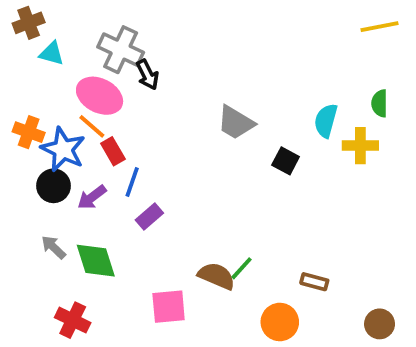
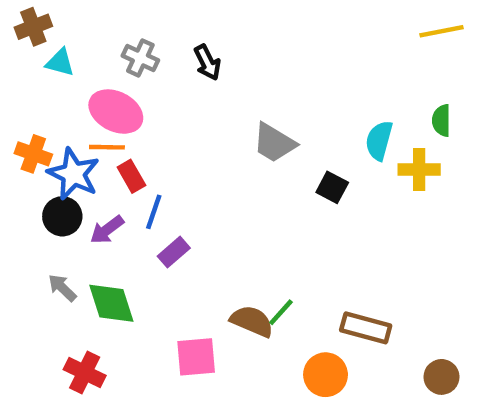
gray cross: (121, 50) -> (140, 58), size x0.7
black arrow: (147, 75) -> (207, 62), moved
orange line: (92, 126) -> (107, 147), turned -40
brown rectangle: (314, 282) -> (366, 328), size x1.5

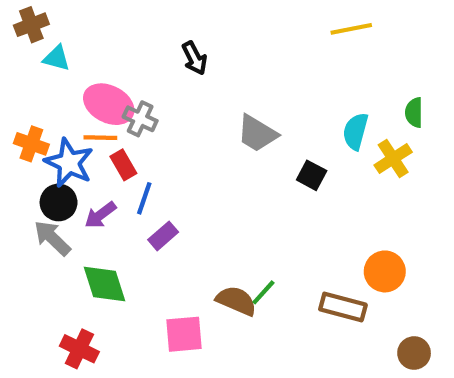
yellow line: (441, 31) -> (351, 29), moved
gray cross: (140, 58) -> (140, 119), moved
yellow cross: (419, 170) -> (393, 159), turned -33
gray arrow: (62, 288) -> (52, 238), moved, size x1.4
orange circle: (326, 375) -> (385, 271), moved

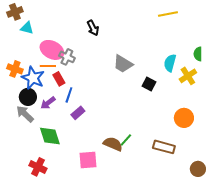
orange circle: (385, 271) -> (184, 118), moved

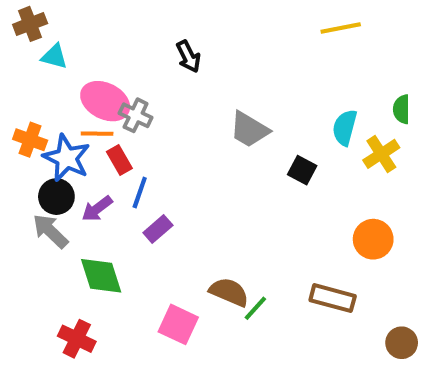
green line: (126, 140) -> (255, 308), moved
pink square: (88, 160) -> (178, 324), turned 30

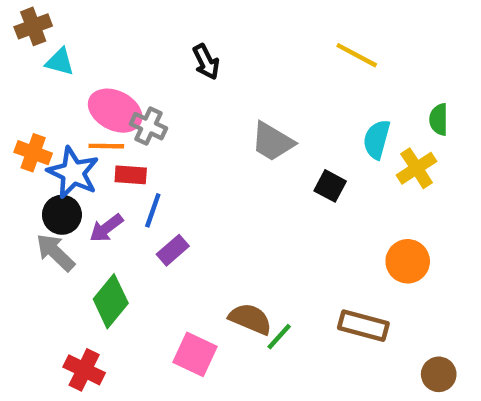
yellow line: (341, 28) -> (357, 55), moved, turned 39
red rectangle: (119, 160) -> (131, 175), turned -56
green diamond: (101, 276) -> (111, 301), turned 57

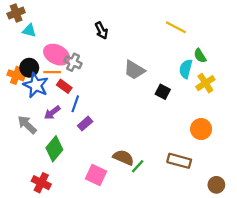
green semicircle: (439, 119) -> (200, 56), moved, turned -32
red rectangle: (131, 175) -> (64, 86), turned 32
black circle: (62, 215) -> (29, 68), moved

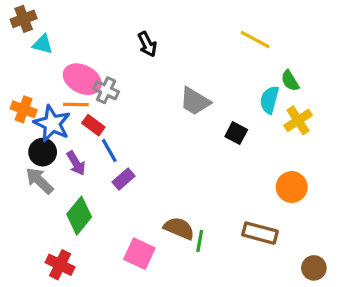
black circle: (29, 68) -> (43, 152), moved
blue line: (75, 104) -> (109, 151), turned -49
purple arrow: (52, 113) -> (76, 163), turned -84
green line: (138, 166) -> (200, 241), turned -32

